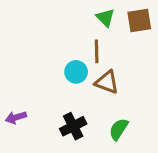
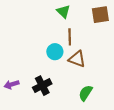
green triangle: (105, 18) -> (63, 11), moved
black cross: (73, 126) -> (42, 86), moved

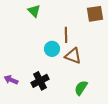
green triangle: (63, 11) -> (34, 11), moved
purple arrow: (11, 84) -> (11, 80), turned 40

